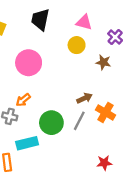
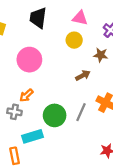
brown arrow: (84, 98) -> (83, 75), moved

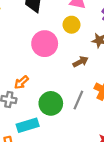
pink circle: (29, 60) -> (45, 44), moved

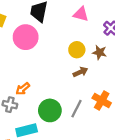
yellow circle: (72, 25) -> (77, 50), moved
pink circle: (45, 44) -> (26, 37), moved

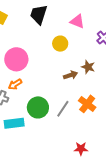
pink circle: (26, 37) -> (16, 59), moved
yellow circle: (77, 50) -> (60, 44), moved
brown star: (99, 52) -> (88, 67), moved

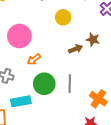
orange arrow: (15, 84) -> (34, 59), moved
orange cross: (87, 104) -> (98, 99), moved
gray line: (63, 109) -> (70, 84), turned -30

